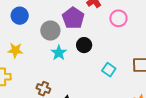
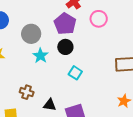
purple pentagon: (73, 18) -> (65, 24), moved
cyan square: (109, 70) -> (75, 73), moved

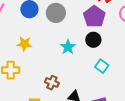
gray circle: (31, 34) -> (56, 13), moved

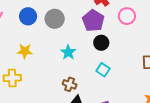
black circle: (93, 40) -> (101, 43), moved
brown cross: (52, 83) -> (70, 84), moved

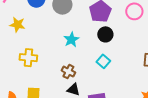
yellow star: (25, 51) -> (17, 25), moved
yellow cross: (12, 78) -> (28, 58), moved

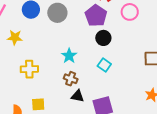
cyan star: (71, 40) -> (69, 56), moved

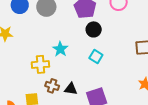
yellow cross: (29, 69) -> (40, 64), moved
brown cross: (71, 79) -> (52, 86), moved

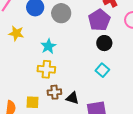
cyan star: (60, 49) -> (48, 46), moved
brown cross: (52, 86) -> (54, 92), turned -32

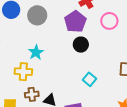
cyan star: (48, 46) -> (36, 52), moved
cyan square: (102, 70) -> (89, 79), moved

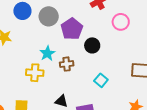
purple pentagon: (75, 22) -> (72, 29), moved
brown cross: (32, 94) -> (67, 64), moved

